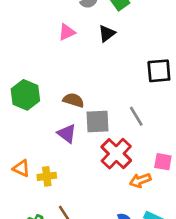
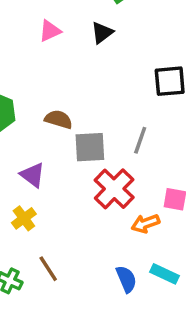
gray line: (136, 116) -> (140, 140), turned 50
purple triangle: (67, 134) -> (33, 175), moved
yellow cross: (47, 176) -> (24, 218), turned -30

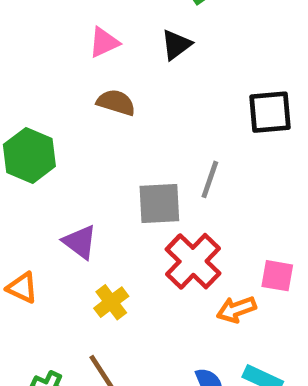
brown semicircle: (59, 119) -> (116, 102), moved
gray line: (140, 140) -> (210, 179), moved
yellow cross: (24, 218) -> (111, 302), moved

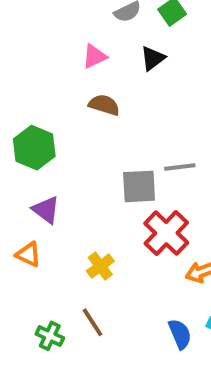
gray line: (210, 179) -> (180, 167), turned 64
purple triangle: (80, 242) -> (46, 210), moved

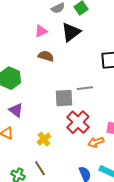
black triangle: (153, 58) -> (71, 32), size x1.5

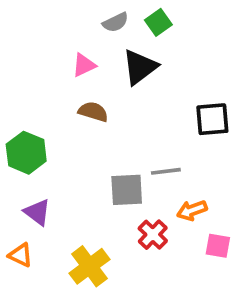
red cross: (78, 122) -> (153, 235), size x0.7
yellow cross: (44, 139) -> (89, 266), size x1.5
orange arrow: (96, 142) -> (192, 210), moved

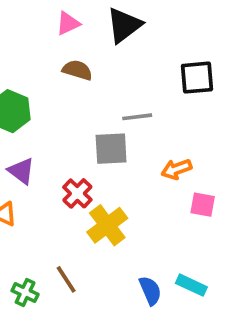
gray line: (166, 171) -> (137, 117), moved
red cross: (153, 235) -> (77, 193), moved
yellow cross: (89, 266) -> (107, 225), moved

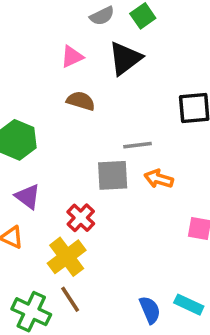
orange arrow: (176, 169) -> (159, 179), moved, turned 36
yellow cross: (107, 225) -> (67, 257), moved
green cross: (25, 292) -> (31, 312), size x1.5

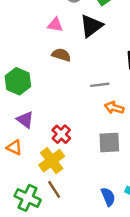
pink triangle: (72, 57) -> (55, 25), turned 35
gray square: (113, 175) -> (109, 143), moved

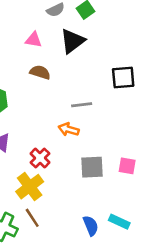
orange arrow: (114, 108) -> (69, 129), moved

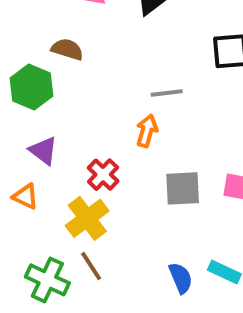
brown semicircle: (40, 72) -> (67, 49), moved
orange arrow: (69, 129) -> (147, 131), turned 90

